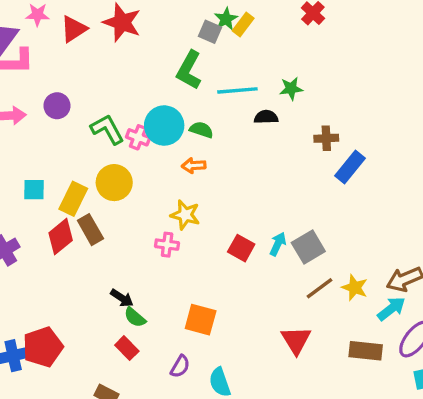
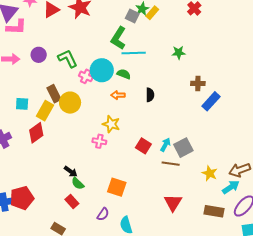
cyan line: (237, 90) -> (134, 53), moved
black semicircle: (266, 117) -> (150, 95), moved, turned 88
green L-shape: (107, 129) -> (68, 59), moved
brown rectangle: (90, 230) -> (54, 94), moved
brown line: (319, 288) -> (171, 164), moved, turned 42

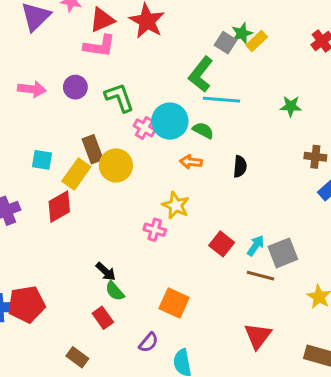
pink L-shape: (16, 27) -> (100, 46), moved

